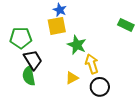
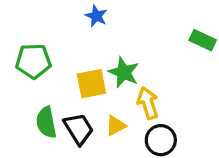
yellow square: (57, 26) -> (91, 84), moved
black trapezoid: (33, 60) -> (79, 129), moved

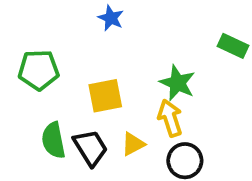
green star: (124, 72) -> (177, 83), moved

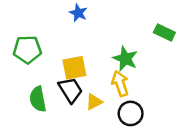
black trapezoid: (90, 148) -> (70, 90), moved

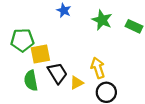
green star: (125, 59) -> (102, 20), moved
yellow square: (74, 68) -> (40, 54), moved

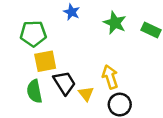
green pentagon: (22, 40) -> (33, 34), moved
yellow triangle: (77, 83) -> (86, 94), turned -40

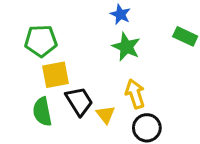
blue star: (72, 12) -> (120, 14), moved
green star: (115, 23) -> (126, 47), moved

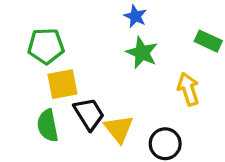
yellow arrow: (135, 94) -> (188, 89), moved
yellow triangle: (106, 115) -> (119, 129), size x1.4

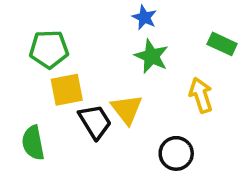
green semicircle: (48, 126) -> (33, 143), moved
yellow triangle: (119, 129) -> (127, 109), moved

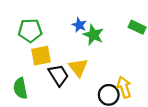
blue star: (144, 17) -> (79, 25), moved
yellow arrow: (201, 95) -> (124, 87), moved

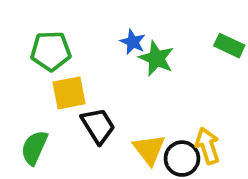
yellow triangle: (78, 68) -> (149, 149), moved
green semicircle: (20, 88) -> (34, 148), turned 35

